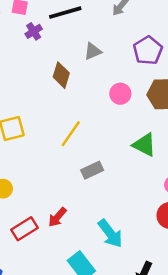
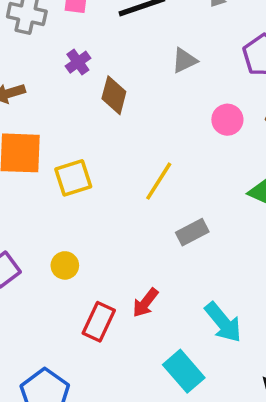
purple cross: (34, 31) -> (78, 62), moved
brown diamond: (61, 75) -> (114, 95), moved
red rectangle: (24, 229) -> (99, 322), turned -30

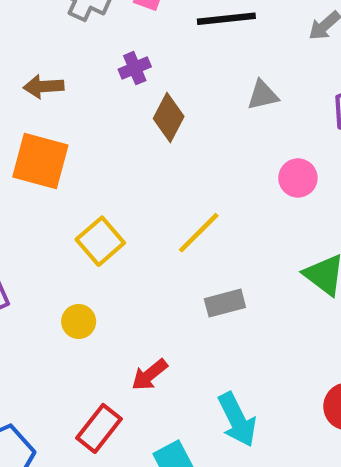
yellow square: (73, 178) -> (100, 241), moved, turned -36
yellow circle: (65, 265) -> (79, 322), moved
red rectangle: (99, 322) -> (99, 428), moved

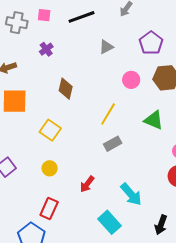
brown diamond: (169, 118) -> (66, 89), moved
yellow line: (199, 233) -> (108, 114), moved
red rectangle: (99, 428) -> (49, 209), moved

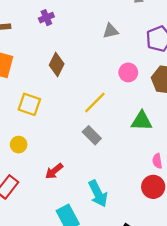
green triangle: (154, 120) -> (142, 121), turned -35
yellow square: (50, 130) -> (29, 104), turned -30
gray rectangle: (113, 144) -> (92, 135), turned 60

